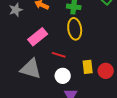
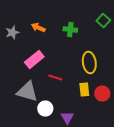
yellow ellipse: (75, 29) -> (89, 62), moved
white circle: (63, 76) -> (45, 108), moved

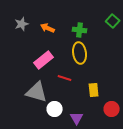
gray star: (12, 32) -> (22, 24), moved
yellow ellipse: (89, 62) -> (80, 53), moved
red circle: (102, 94) -> (112, 109), moved

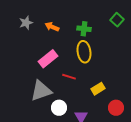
yellow rectangle: (94, 90) -> (98, 89), turned 64
gray triangle: (37, 92) -> (41, 91), turned -35

